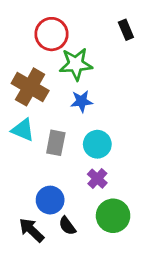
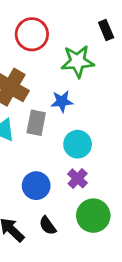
green star: (76, 64) -> (78, 61), moved
gray rectangle: (56, 143) -> (36, 123), moved
blue circle: (50, 200) -> (36, 186), moved

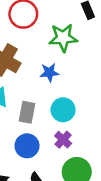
gray rectangle: (36, 123) -> (27, 112), moved

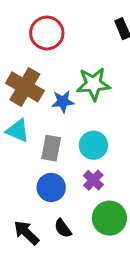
green star: (63, 38) -> (93, 84), moved
blue star: (49, 72) -> (63, 101), moved

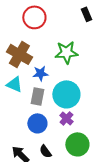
blue star: (63, 101) -> (40, 73), moved
cyan circle: (93, 145) -> (66, 94), size x1.4

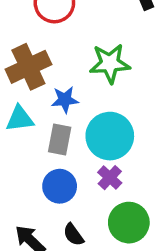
brown cross: (19, 54) -> (28, 67), turned 35
cyan triangle: (14, 84) -> (20, 119), turned -30

